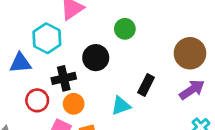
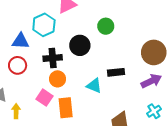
black rectangle: (146, 85) -> (116, 72), turned 49
red circle: (37, 100) -> (18, 65), moved
cyan triangle: (121, 106) -> (94, 86), turned 35

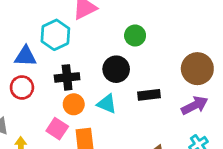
black circle: (80, 45) -> (116, 69), moved
cyan triangle: (94, 86) -> (107, 104), moved

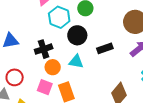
cyan hexagon: (55, 35) -> (59, 17), moved
red circle: (22, 87) -> (15, 77), moved

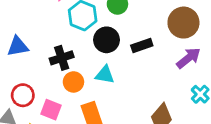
black rectangle: (105, 48) -> (142, 46), moved
pink square: (45, 87) -> (51, 110), moved

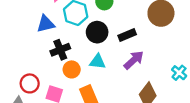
blue triangle: (18, 46) -> (46, 24), moved
purple arrow: (188, 58) -> (134, 60), moved

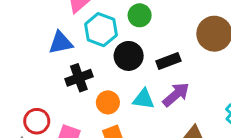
cyan triangle: (98, 62) -> (144, 99), moved
orange circle: (72, 69) -> (108, 102), moved

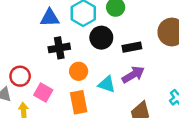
cyan triangle: (144, 99) -> (107, 84), moved

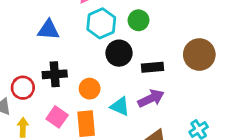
blue triangle: (50, 18) -> (48, 30), moved
black cross: (59, 48) -> (55, 74), moved
pink square: (43, 93) -> (57, 117), moved

